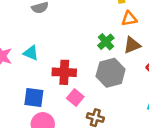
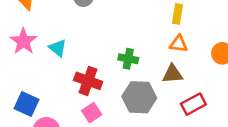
green cross: (106, 42) -> (128, 59), moved, turned 35
blue square: (34, 98) -> (27, 104), moved

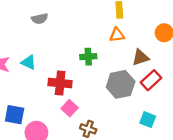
orange triangle: (179, 44) -> (117, 35), moved
brown triangle: (173, 74) -> (140, 58), moved
gray hexagon: (139, 97) -> (121, 84), moved

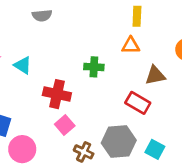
red rectangle: (151, 80) -> (138, 103), moved, turned 66
gray hexagon: (121, 84) -> (119, 142), moved

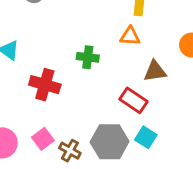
pink square: (65, 125) -> (43, 139), moved
cyan square: (155, 149) -> (146, 137), moved

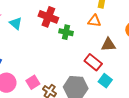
red cross: (45, 85) -> (48, 17), moved
cyan square: (146, 137) -> (105, 81), moved

